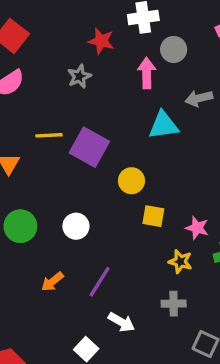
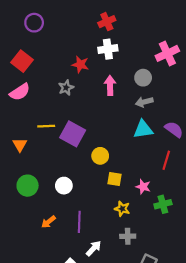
gray circle: (174, 49) -> (143, 78), moved
cyan triangle: (163, 125) -> (143, 129), moved
yellow star: (180, 262) -> (122, 209), moved
purple line: (100, 282) -> (79, 222), turned -30
white arrow: (121, 322) -> (94, 248), turned -77

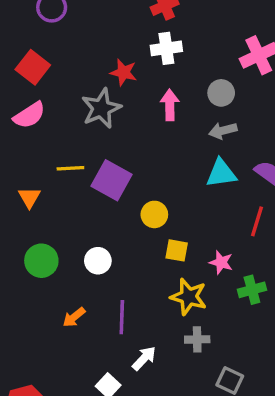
gray star: (66, 88) -> (101, 108), size x1.6
yellow star: (122, 209) -> (189, 297), size x1.5

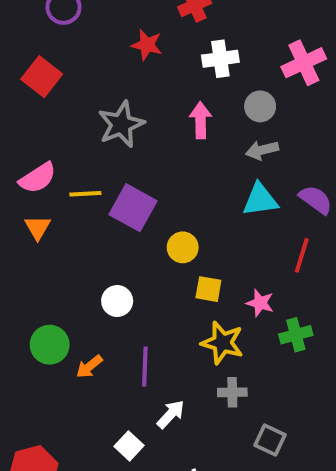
white cross: (166, 48) -> (220, 59), moved
red star: (124, 72) -> (147, 45), moved
pink semicircle: (29, 115) -> (38, 178), moved
green circle: (41, 261) -> (50, 345), moved

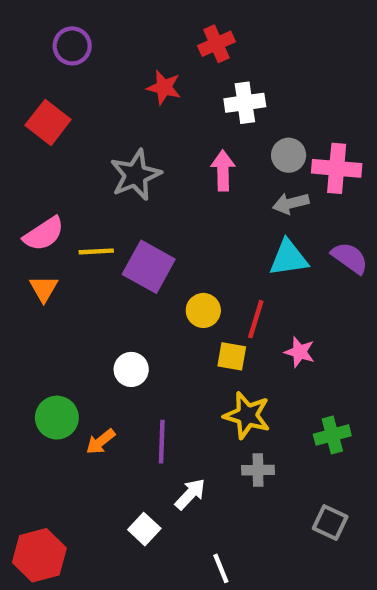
pink cross: (304, 63) -> (337, 168), moved, turned 30
red line: (302, 255) -> (256, 319), moved
pink star: (260, 303) -> (300, 352), moved
green cross: (296, 335) -> (332, 435), moved
gray square: (270, 440) -> (330, 522), moved

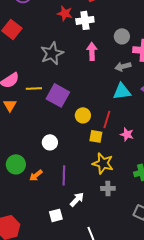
white cross: (245, 103) -> (85, 20), moved
gray circle: (289, 155) -> (122, 36), moved
white square: (144, 529) -> (56, 215), turned 32

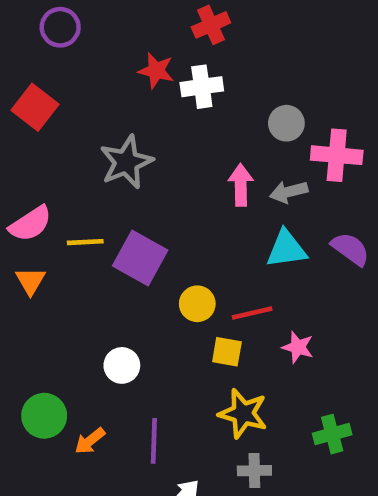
pink arrow: (92, 51) -> (241, 185), moved
red line: (107, 119) -> (252, 313), turned 60

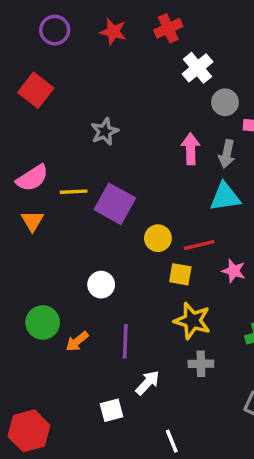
red star: (156, 71) -> (113, 32), moved
white cross: (202, 87) -> (197, 68), moved, turned -32
gray star: (126, 162) -> (105, 132), size x0.7
gray arrow: (289, 192) -> (227, 154), turned -64

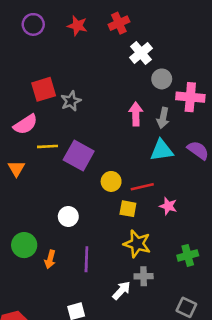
red square: (36, 90) -> (44, 89), moved, turned 35
pink semicircle: (32, 178) -> (25, 124), moved
orange arrow: (77, 341) -> (50, 259), turned -36
white arrow: (148, 383) -> (121, 290), moved

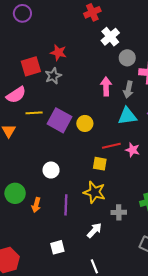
red star: (77, 26) -> (58, 53), moved
yellow circle: (111, 181) -> (85, 123), moved
pink star: (168, 206) -> (133, 150), moved
yellow star: (137, 244) -> (94, 192), moved
gray cross: (144, 276) -> (119, 212), moved

